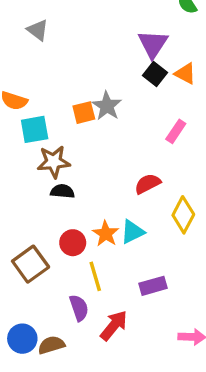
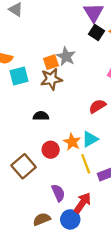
brown star: (54, 162) -> (51, 79), moved
yellow line: (95, 276) -> (86, 164), moved
blue circle: (22, 339) -> (70, 219), moved

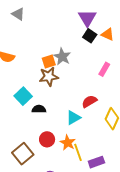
cyan square: (19, 76) -> (23, 96), moved, turned -30
cyan triangle: (90, 139) -> (73, 118), moved
orange star: (72, 142) -> (68, 143), moved

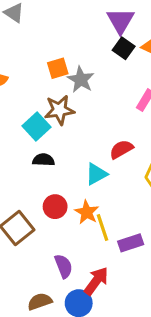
orange square: (49, 61) -> (58, 68), moved
cyan square: (23, 96) -> (37, 127), moved

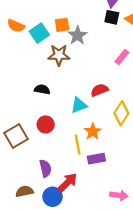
black square: (124, 48) -> (112, 17), turned -32
cyan square: (37, 127) -> (39, 33), moved
orange star: (87, 212) -> (93, 132), moved

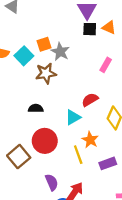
red circle: (46, 124) -> (45, 141), size x1.5
purple rectangle: (96, 159) -> (108, 163), moved

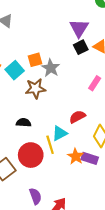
black square: (90, 29) -> (81, 47), turned -32
yellow line: (78, 155) -> (50, 145), moved
purple rectangle: (108, 163) -> (90, 158), moved, turned 35

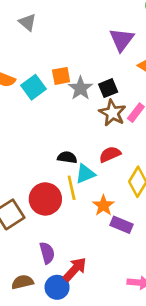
black square: (81, 47) -> (108, 88), moved
brown star: (35, 89) -> (112, 113), moved, turned 30
black semicircle: (24, 123) -> (67, 157), moved
purple rectangle: (90, 158) -> (122, 225), moved

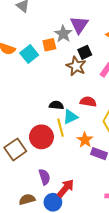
purple triangle: (122, 40) -> (79, 25), moved
gray star: (81, 88) -> (63, 34), moved
brown star: (112, 113) -> (76, 66), moved
red semicircle: (110, 154) -> (88, 102), turned 35

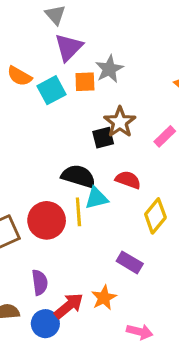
purple triangle: (79, 25) -> (69, 47), moved
black square: (85, 52) -> (103, 138), moved
black semicircle: (56, 105) -> (78, 176), size x1.5
orange star: (85, 140) -> (104, 298), moved

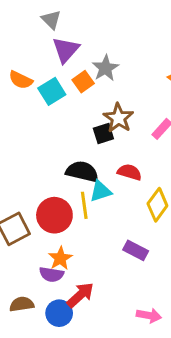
orange square: (85, 82) -> (83, 82), turned -30
purple semicircle: (40, 282) -> (51, 274), turned 110
orange star: (104, 298) -> (60, 258), moved

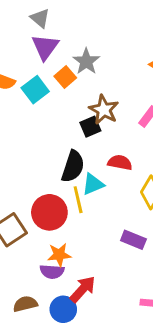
gray triangle: (51, 20) -> (40, 18), moved
black semicircle: (82, 172) -> (73, 166), turned 100
orange star: (60, 258) -> (59, 255), turned 30

